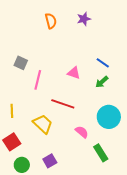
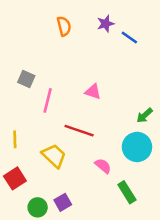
blue line: (103, 63) -> (129, 37), moved
green arrow: (102, 82) -> (145, 116), moved
green circle: (22, 165) -> (38, 207), moved

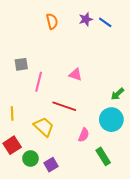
blue line: (129, 37) -> (105, 22), moved
gray square: (26, 79) -> (21, 64), turned -32
pink semicircle: (103, 166) -> (84, 135), turned 72
green circle: (38, 207) -> (30, 158), moved

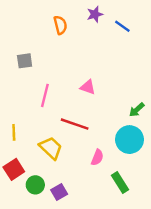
purple star: (86, 19) -> (95, 14), moved
gray square: (21, 64) -> (25, 61), moved

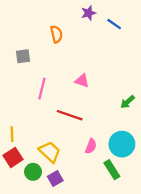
orange semicircle: (60, 25) -> (56, 34), moved
yellow line: (14, 132) -> (12, 134), moved
cyan circle: (130, 140) -> (122, 144), moved
yellow trapezoid: (51, 148) -> (50, 152), moved

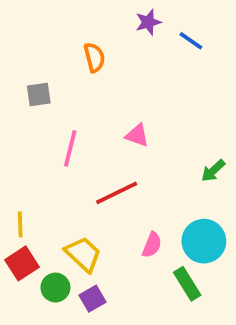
red line: (70, 115) -> (117, 193), turned -45

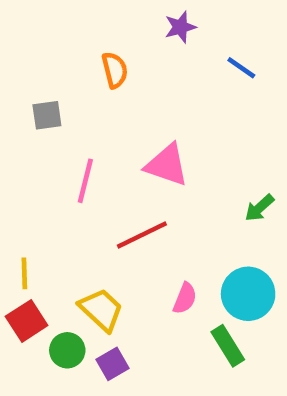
blue line: (191, 41) -> (241, 68), moved
pink triangle: (137, 135) -> (167, 165), size x1.5

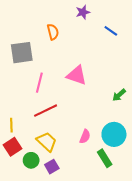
gray square: (47, 115) -> (22, 53), size x1.6
red line: (142, 235) -> (46, 111), moved

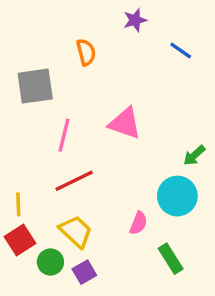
cyan circle: (114, 134) -> (177, 196), moved

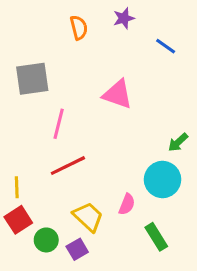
orange semicircle: (86, 52) -> (79, 28), moved
pink triangle: (125, 123) -> (118, 94), moved
yellow trapezoid: (76, 232) -> (88, 217), moved

